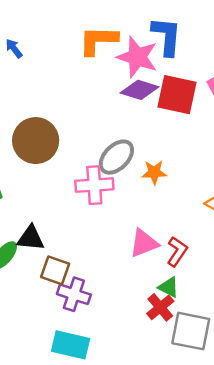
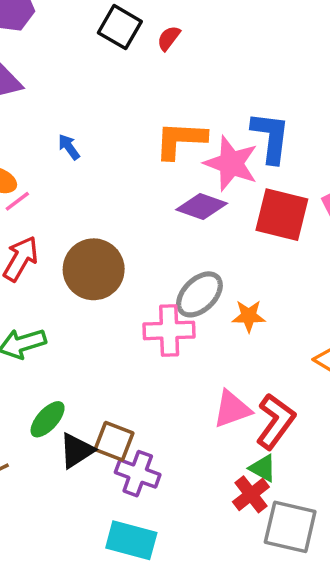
purple diamond: (140, 90) -> (202, 207), moved
black triangle: (31, 238) -> (77, 450), moved, turned -40
red L-shape: (177, 251) -> (276, 421), size x1.4

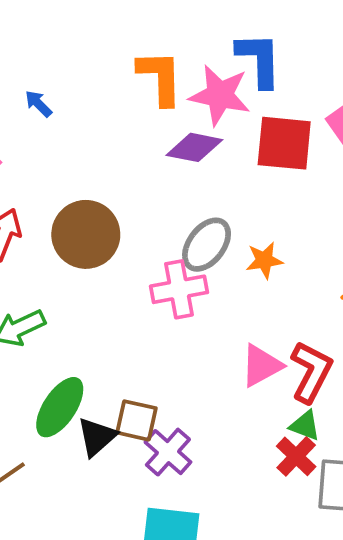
orange L-shape: (180, 140) -> (160, 78), turned 94
green ellipse: (48, 419) -> (60, 407), size x1.4
purple cross: (138, 474) -> (168, 452), turned 30

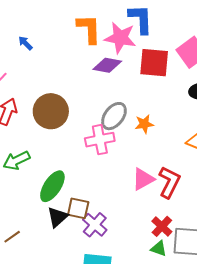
green ellipse: (60, 407) -> (52, 186), moved
green triangle: (305, 426) -> (159, 249), moved

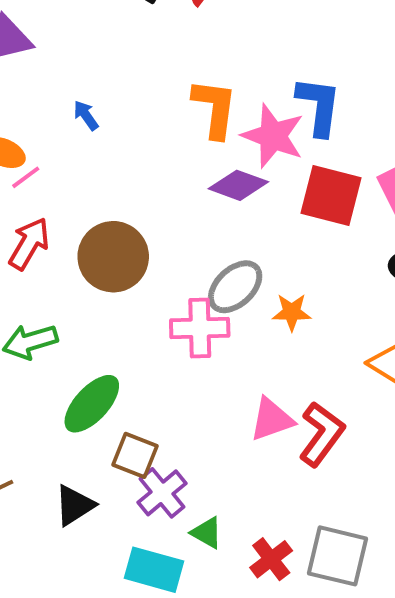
black triangle: (57, 217) -> (74, 505), moved
red cross: (162, 226) -> (271, 559), moved
green triangle: (159, 249) -> (207, 533), moved

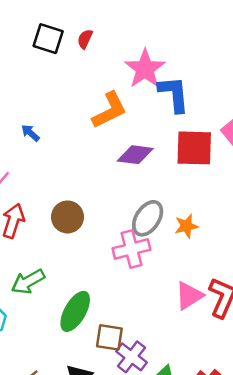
orange L-shape: (215, 108) -> (109, 110), turned 69
pink star: (273, 136) -> (145, 69), moved, turned 30
brown circle: (113, 257) -> (68, 217), size x0.7

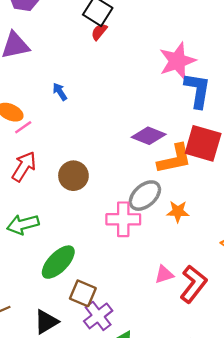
red semicircle: (85, 39) -> (99, 32), moved
orange L-shape: (109, 110) -> (175, 159), moved
pink triangle: (189, 296) -> (164, 274), size x0.7

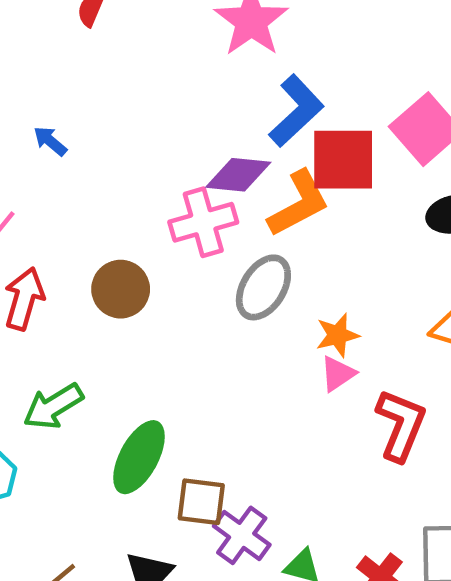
blue L-shape: (197, 90) -> (296, 111), moved, turned 54
orange star: (178, 212) -> (337, 335), moved
pink cross: (123, 219) -> (203, 222), moved
pink triangle: (164, 274) -> (338, 374), moved

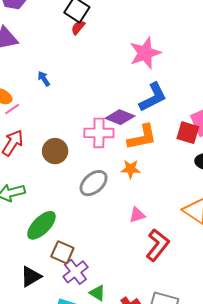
red square: (343, 160) -> (188, 133), moved, size x0.7
gray ellipse: (263, 287) -> (94, 183), moved
orange star: (337, 335) -> (131, 169), moved

